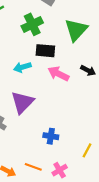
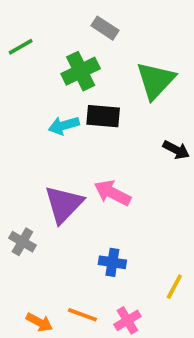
cyan arrow: (22, 67) -> (64, 125), moved
pink arrow: (58, 74) -> (112, 193), moved

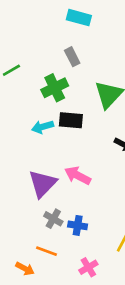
gray rectangle: (105, 28) -> (72, 57), turned 30
gray cross: (22, 242) -> (53, 219), moved
orange line: (82, 315) -> (47, 251), moved

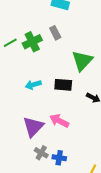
green cross: (55, 88) -> (32, 42), moved
black rectangle: (71, 120) -> (63, 85), moved

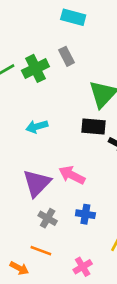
black rectangle: (63, 85) -> (93, 126), moved
blue cross: (59, 158) -> (85, 214), moved

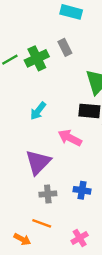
cyan arrow: (37, 126) -> (38, 111), turned -36
pink arrow: (72, 175) -> (70, 138), moved
gray cross: (48, 218) -> (48, 194), turned -35

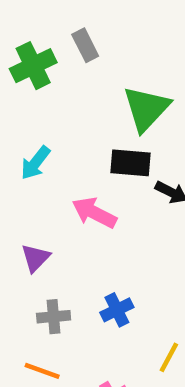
purple triangle: (38, 162) -> (35, 258), size x0.6
blue cross: (82, 190) -> (117, 310), turned -35

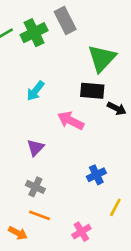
gray rectangle: (85, 45) -> (65, 20), size x1.4
blue cross: (117, 310) -> (96, 175), moved
gray cross: (54, 317) -> (35, 187), moved, turned 30

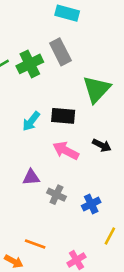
black rectangle: (92, 91) -> (63, 116), moved
black arrow: (117, 108) -> (102, 145), moved
purple triangle: (35, 148) -> (31, 177), turned 42
gray cross: (35, 187) -> (56, 195), moved

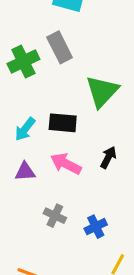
black arrow: (102, 145) -> (108, 157), turned -90
purple triangle: (31, 177) -> (25, 172), moved

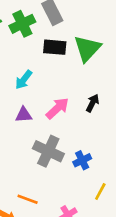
black rectangle: (63, 123) -> (55, 47), moved
pink arrow: (66, 164) -> (57, 108), turned 110
gray cross: (55, 216) -> (48, 151), size x1.6

